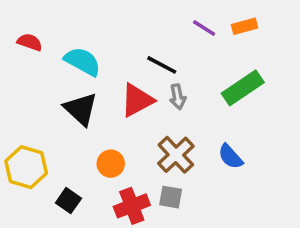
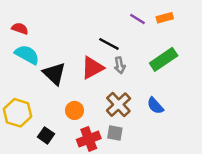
cyan semicircle: (83, 61) -> (27, 55), moved

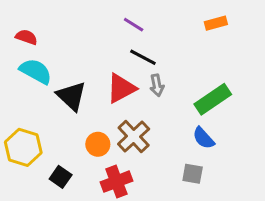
purple line: (137, 19) -> (134, 25), moved
green rectangle: (164, 59) -> (213, 99), moved
brown cross: (118, 105) -> (134, 136), moved
gray square: (115, 133) -> (193, 174), moved

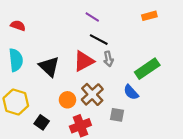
cyan semicircle: (36, 71) -> (16, 60), moved, turned 55
blue semicircle: (203, 138) -> (131, 92), moved
gray square: (193, 174) -> (117, 115), moved

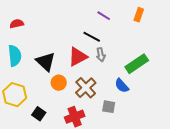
orange rectangle: (149, 16) -> (139, 15), turned -56
purple line: (92, 17) -> (104, 16), moved
red semicircle: (18, 26) -> (17, 24), turned -32
orange circle: (67, 100) -> (59, 83), moved

